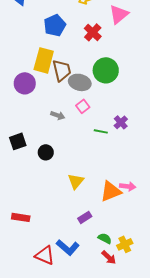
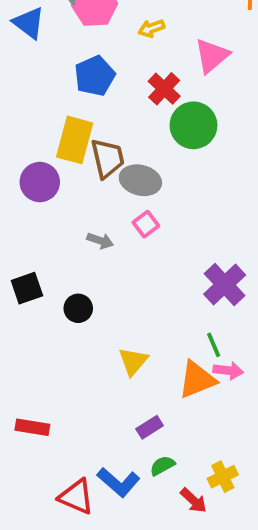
green circle: (106, 70) -> (193, 125), moved
purple cross: (121, 122) -> (225, 285), moved, size x1.6
green line: (101, 131) -> (214, 345), moved, turned 56
green semicircle: (105, 238) -> (162, 466), moved, turned -56

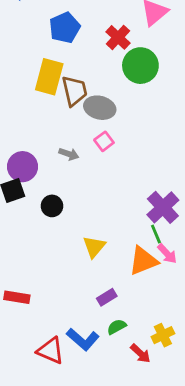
purple circle: (40, 182) -> (23, 167), moved
purple cross: (225, 285) -> (163, 207), moved
pink arrow: (228, 371) -> (167, 254), turned 40

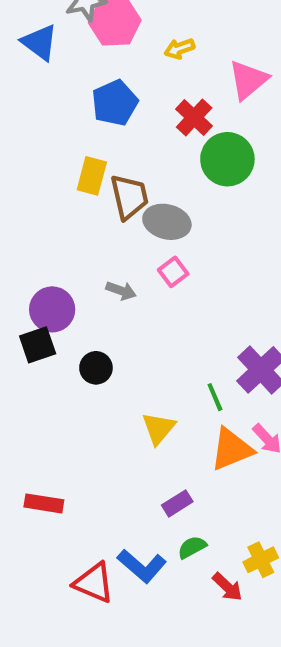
yellow rectangle: (49, 77) -> (92, 176), size x0.7
green line: (156, 234) -> (215, 397), moved

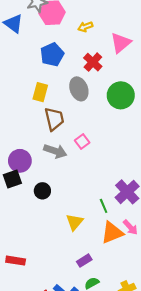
green circle: (227, 159) -> (121, 95), moved
brown trapezoid: (129, 197) -> (54, 119), moved
gray ellipse: (167, 222) -> (79, 89), moved, turned 55
gray arrow: (121, 291) -> (55, 151), size x1.5

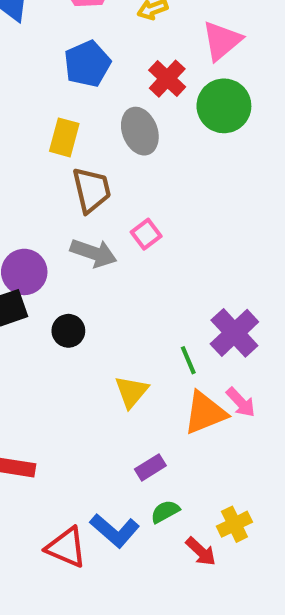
green circle: (121, 95) -> (224, 106), moved

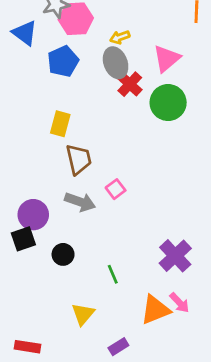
blue pentagon: (87, 64) -> (63, 61), moved
gray ellipse: (140, 131) -> (116, 63), moved
green line: (188, 360) -> (113, 274), moved
yellow triangle: (131, 392) -> (83, 314), moved

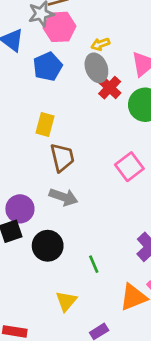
pink square: (116, 189) -> (129, 167), moved, size x1.5
black circle: (63, 254) -> (48, 246), size x1.5

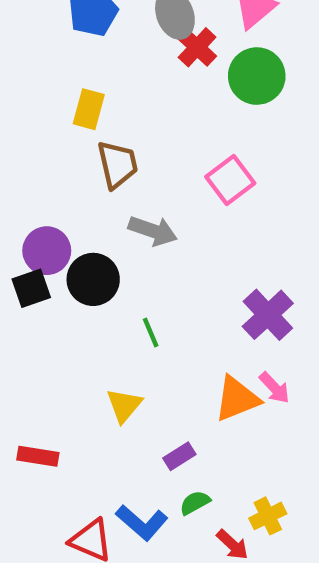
gray arrow: (63, 197) -> (153, 231), moved
black circle: (48, 246) -> (93, 279), moved
green line: (94, 264) -> (151, 332), moved

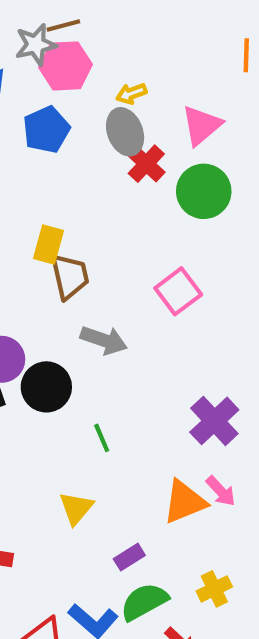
yellow rectangle: (89, 109) -> (48, 244), moved
green semicircle: (195, 503) -> (144, 602), size x1.6
yellow cross: (268, 516) -> (214, 589), moved

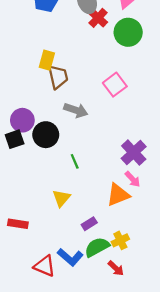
pink arrow: (221, 491) -> (133, 179), moved
yellow cross: (214, 589) -> (120, 240), moved

